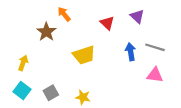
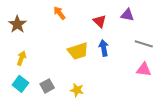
purple triangle: (137, 16) -> (127, 15), turned -32
brown star: (46, 32) -> (17, 24), moved
blue arrow: (131, 52) -> (104, 48), moved

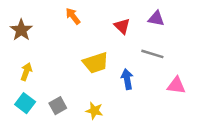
gray line: (144, 44) -> (152, 54), moved
blue arrow: (104, 48) -> (127, 79), moved

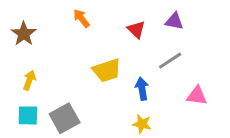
gray line: (152, 54) -> (170, 61), turned -50
cyan square: (25, 103) -> (28, 115), turned -36
gray square: (58, 106) -> (65, 118), size x1.5
yellow star: (94, 111) -> (142, 124), moved

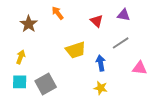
brown star: (24, 34) -> (29, 24), moved

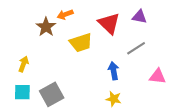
orange arrow: (58, 13) -> (65, 14), turned -72
red triangle: (97, 21) -> (109, 23), size x1.5
brown star: (29, 24) -> (46, 27), moved
yellow trapezoid: (76, 50) -> (81, 43), moved

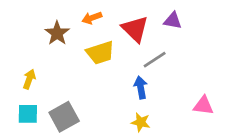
orange arrow: (65, 14) -> (92, 18), moved
gray line: (136, 48) -> (155, 60), moved
pink triangle: (158, 76) -> (203, 106), moved

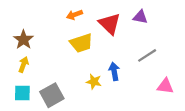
brown star: (57, 33) -> (23, 40), moved
gray line: (155, 60) -> (147, 55), moved
yellow star: (141, 122) -> (94, 82), moved

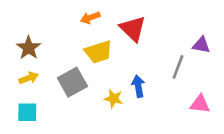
purple triangle: (140, 17) -> (201, 45), moved
gray line: (147, 55) -> (178, 67), turned -36
yellow arrow: (23, 65) -> (29, 78), turned 49
gray square: (52, 95) -> (72, 82), moved

